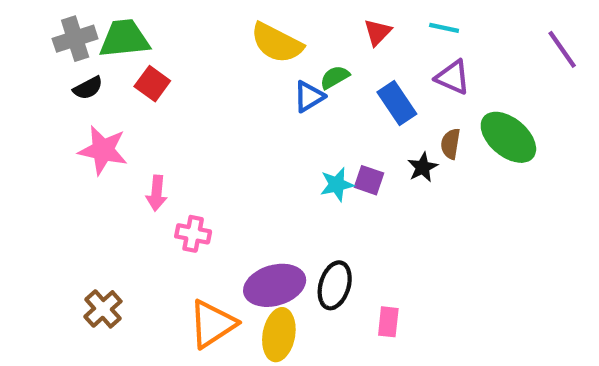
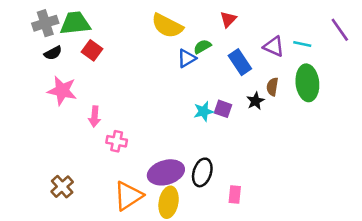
cyan line: (444, 28) -> (302, 44), moved
green ellipse: (508, 137) -> (307, 83), turned 44

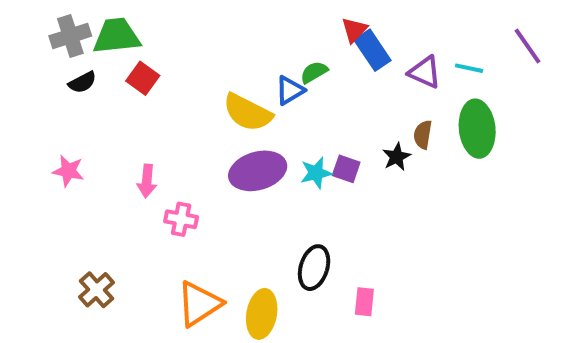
yellow semicircle: (167, 26) -> (248, 112), moved
blue rectangle: (240, 62) -> (372, 50), moved
pink star: (62, 91) -> (68, 171), moved, size x0.7
purple ellipse: (166, 172) -> (258, 171), moved

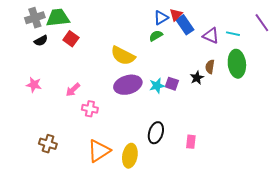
blue triangle: (290, 90) -> (161, 18), moved
pink arrow: (147, 181) -> (73, 90), turned 42
brown cross: (97, 290) -> (48, 144), turned -30
pink rectangle: (364, 302) -> (191, 142), moved

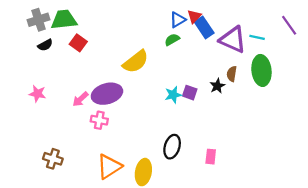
purple triangle: (211, 36) -> (233, 40), size x1.5
yellow semicircle: (123, 56) -> (136, 62), turned -65
purple ellipse: (128, 85) -> (107, 94), moved

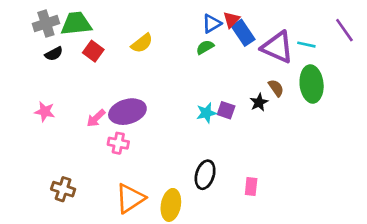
yellow semicircle: (136, 62) -> (142, 43), moved, size x0.7
brown semicircle: (232, 74) -> (276, 88), turned 136

